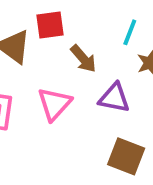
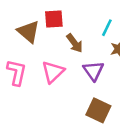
purple triangle: (114, 98) -> (93, 71), turned 40

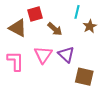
purple triangle: (93, 71) -> (66, 55), moved

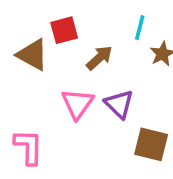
brown arrow: (55, 29) -> (99, 58), turned -84
pink L-shape: (15, 61) -> (29, 147), moved

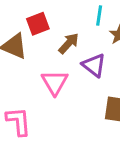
purple triangle: (119, 104) -> (94, 65), moved

